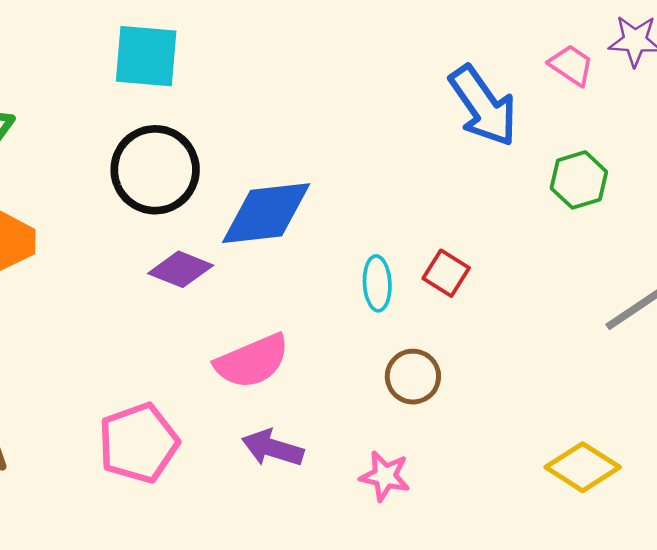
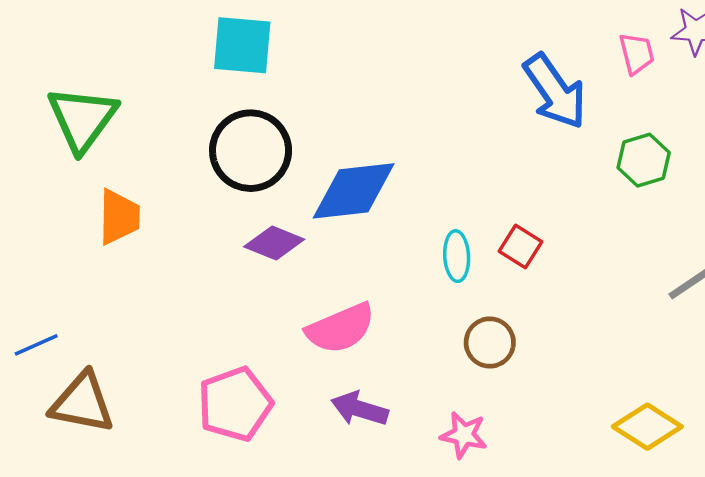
pink trapezoid: (571, 65) -> (637, 54), turned 42

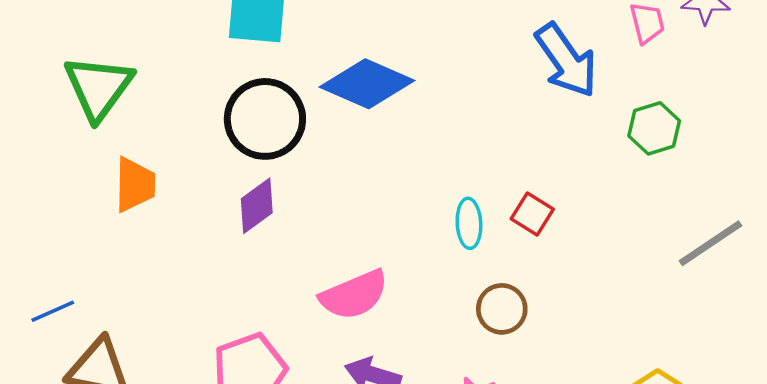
blue diamond: (354, 191) -> (367, 84), moved, turned 30
purple diamond: (274, 243) -> (257, 206), moved, turned -58

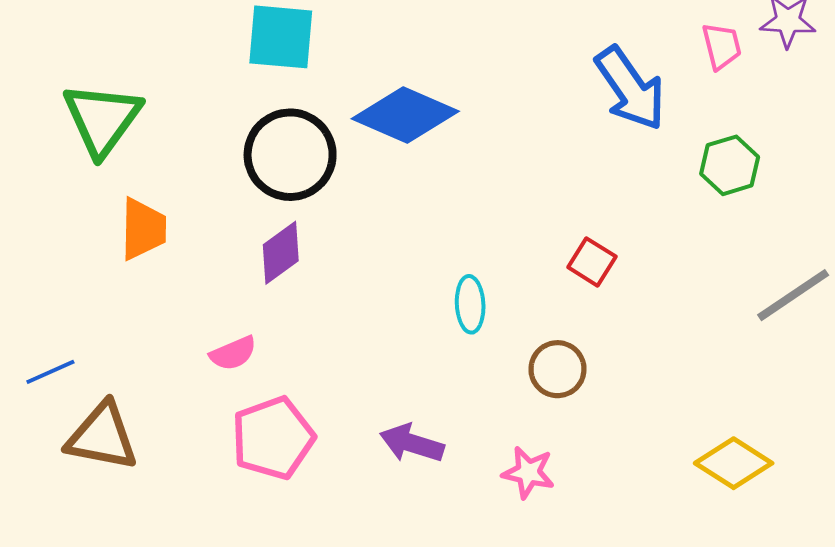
cyan ellipse: (469, 223) -> (470, 304), moved
pink semicircle: (354, 295) -> (233, 353), moved, size x0.6

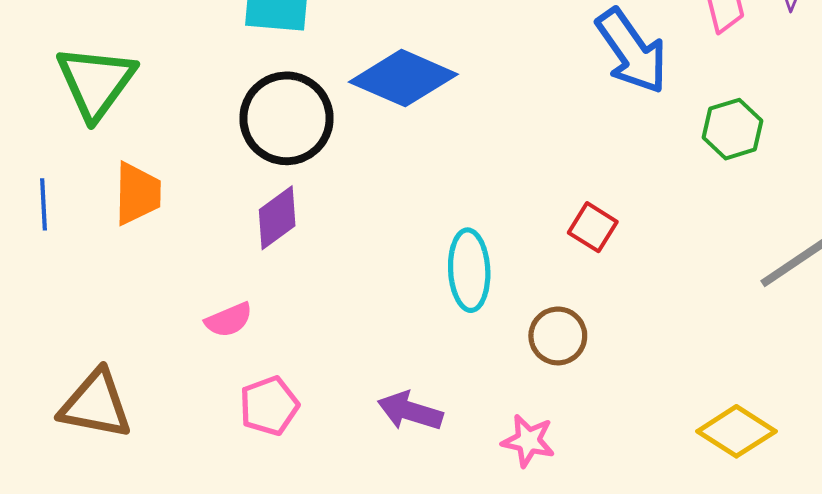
cyan ellipse: (470, 304) -> (469, 270), size x1.4
blue line: (50, 372) -> (43, 204), moved, turned -69
pink pentagon: (273, 438) -> (269, 406), size x0.7

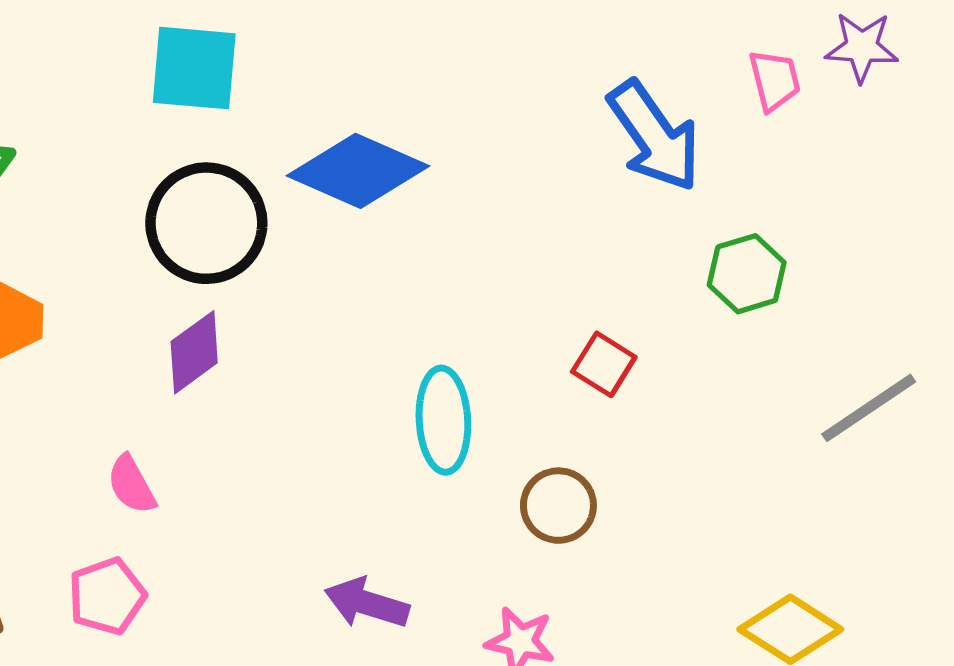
green hexagon: (732, 129) -> (747, 274), moved
pink semicircle: (229, 320) -> (131, 485), turned 84
pink pentagon: (269, 406) -> (107, 596), moved

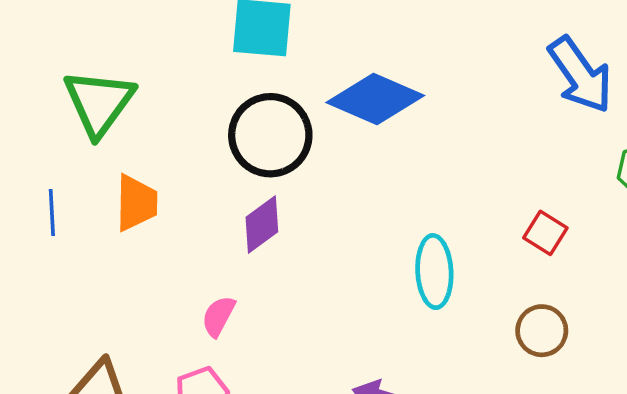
pink semicircle: (131, 485) -> (218, 316), turned 57
brown circle: (558, 506) -> (542, 331), moved

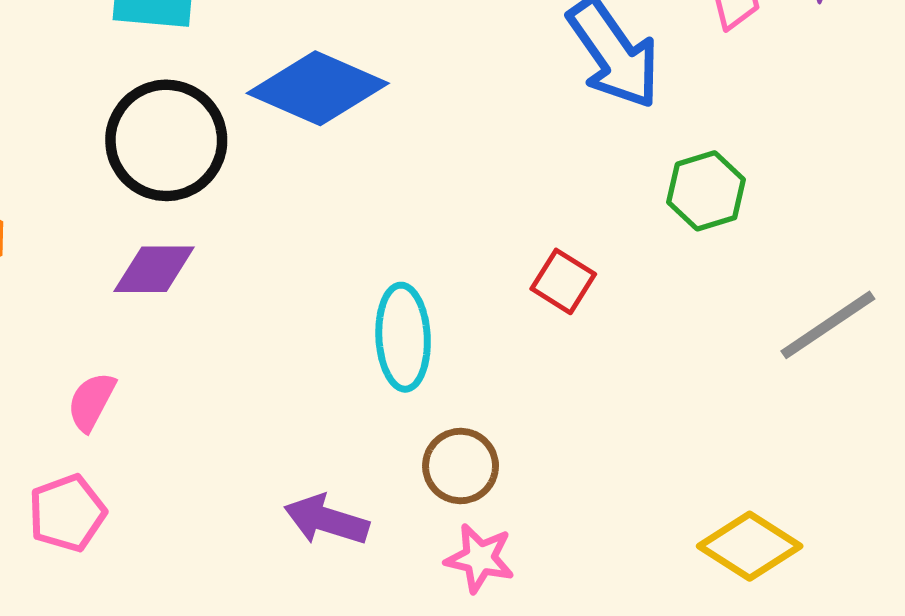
purple diamond: (262, 224) -> (154, 269), turned 36
brown circle: (542, 331) -> (461, 466), moved

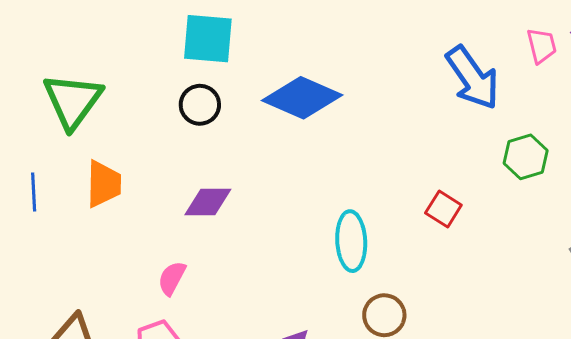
black circle: (166, 140) -> (200, 105), moved, size x0.6

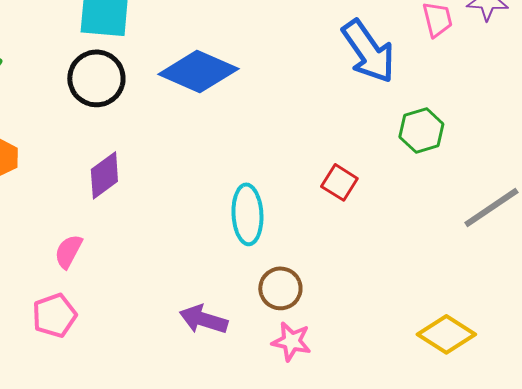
black circle: (200, 105) -> (96, 78), size x1.4
purple diamond: (208, 202) -> (104, 175), turned -36

